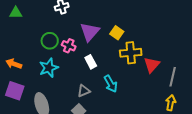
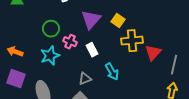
pink cross: (69, 46) -> (70, 42), moved

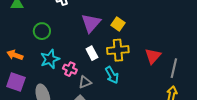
green circle: (51, 29) -> (42, 31), moved
yellow cross: (132, 41) -> (118, 50), moved
pink cross: (70, 42) -> (70, 69), moved

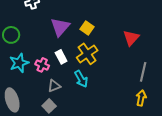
yellow cross: (118, 50) -> (87, 54), turned -30
red triangle: (153, 56) -> (131, 38), moved
pink cross: (70, 69) -> (42, 65), moved

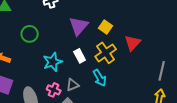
red triangle: (131, 38) -> (133, 43), moved
cyan star: (19, 63) -> (53, 62), moved
pink cross: (42, 65) -> (54, 90), moved

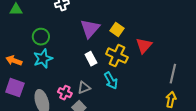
yellow cross: (106, 53) -> (117, 56), turned -30
cyan star: (53, 62) -> (43, 59), moved

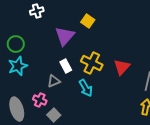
yellow square: (117, 30) -> (88, 21), moved
red triangle: (144, 46) -> (122, 67), moved
gray triangle: (84, 88) -> (54, 81), moved

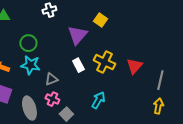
cyan star: (18, 66) -> (30, 65), turned 30
gray triangle: (54, 81) -> (51, 79), moved
cyan arrow: (86, 88) -> (98, 100), moved, turned -120

